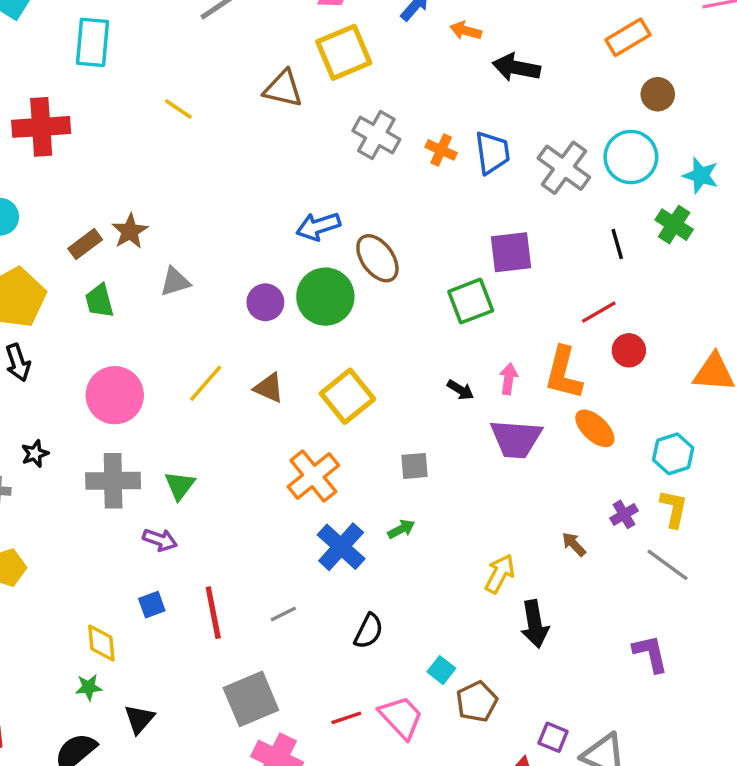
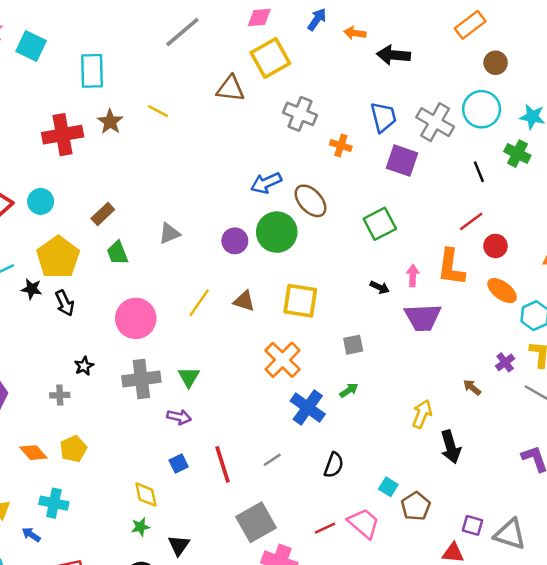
orange cross: (441, 150) -> (341, 146), moved
brown star: (130, 231) -> (110, 122), moved
purple square: (511, 252) -> (402, 161), moved, turned 32
yellow square: (347, 396) -> (300, 301), turned -36
orange ellipse: (595, 428) -> (502, 291), moved

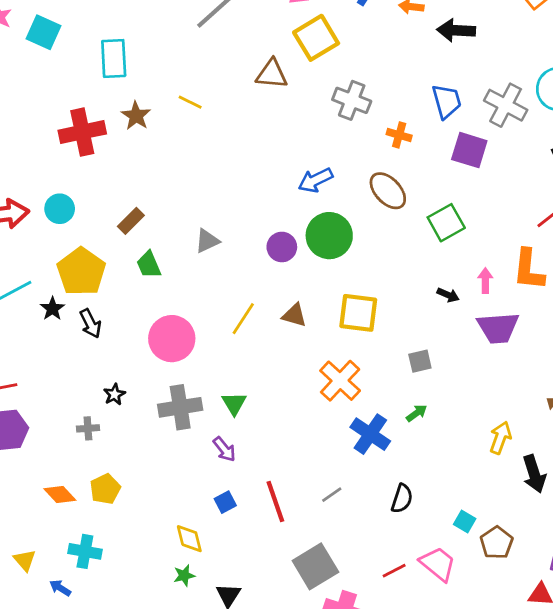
brown ellipse: (311, 201) -> (388, 191), moved
black star: (32, 289) -> (52, 309), turned 30
purple arrow: (179, 417) -> (224, 449), turned 40

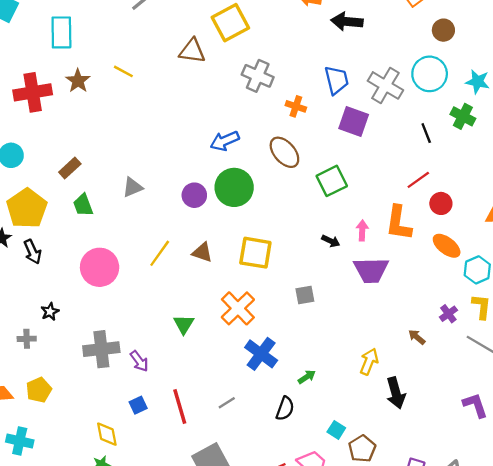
green triangle: (234, 403) -> (184, 324), moved
gray cross: (180, 407) -> (101, 349), moved
green arrow: (417, 413) -> (307, 377), moved

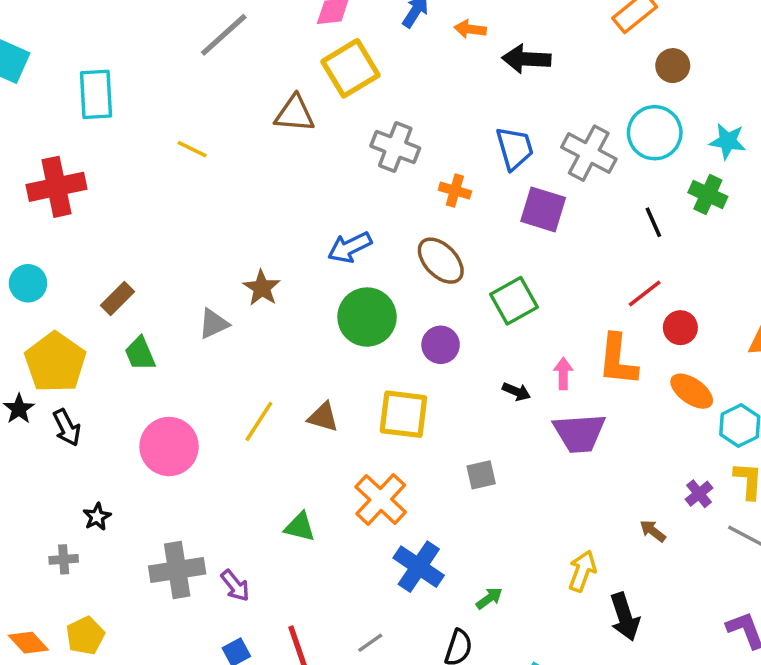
brown star: (78, 81) -> (262, 288), moved
purple circle: (194, 195) -> (441, 345), moved
green triangle: (184, 324) -> (300, 527), turned -45

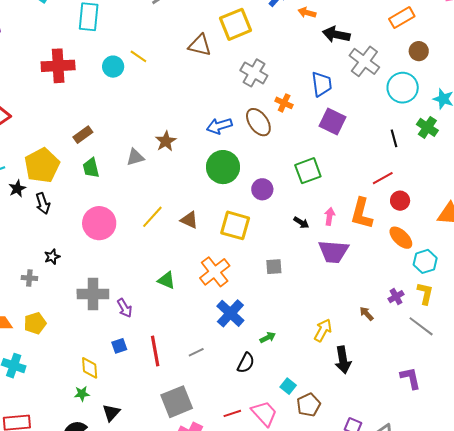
gray cross: (589, 153) -> (364, 61), moved
brown ellipse: (441, 261) -> (258, 122), moved
cyan circle: (28, 283) -> (113, 67), moved

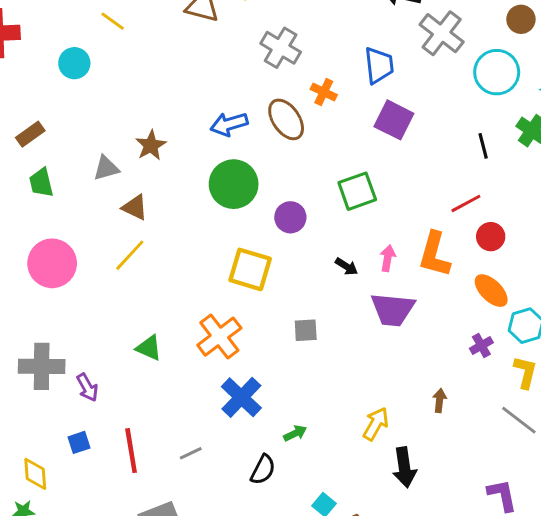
cyan circle: (113, 67) -> (74, 63), moved
brown triangle: (189, 220) -> (135, 207), moved
purple cross: (396, 297) -> (481, 346), moved
brown arrow: (366, 314) -> (440, 400), turned 49

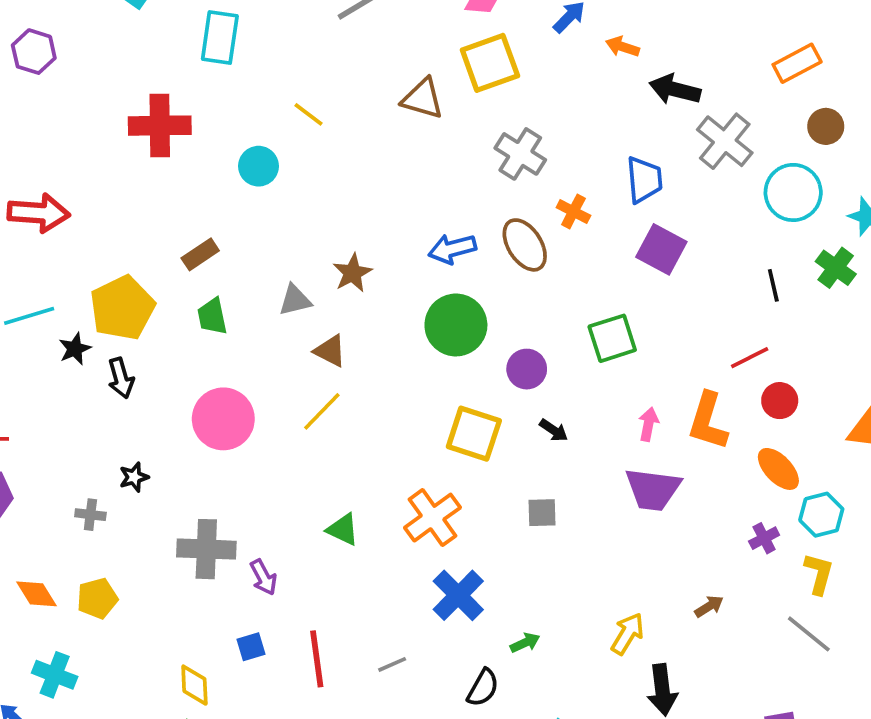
black arrow: (346, 266) -> (554, 430), moved
brown arrow: (440, 400) -> (709, 606), turned 50

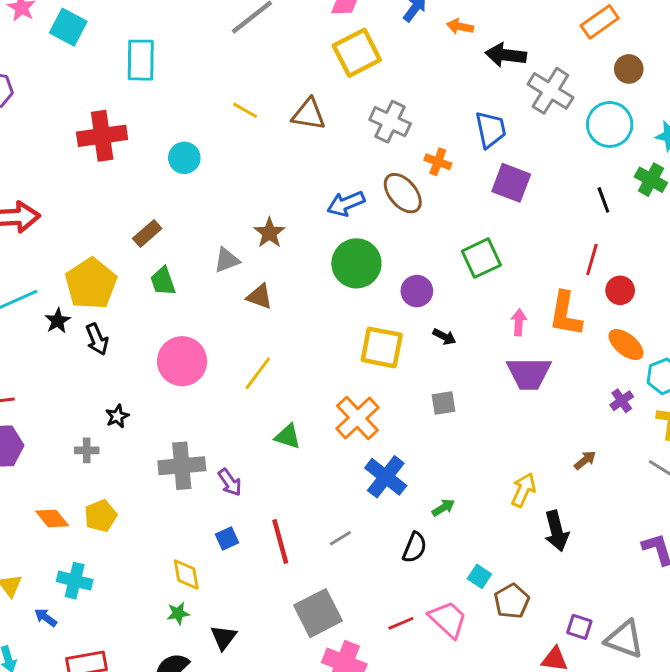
brown triangle: (423, 99) -> (309, 114), moved
yellow line: (309, 114) -> (245, 110), moved
red line: (750, 358) -> (592, 259), turned -40
yellow line: (322, 411) -> (258, 373), moved

